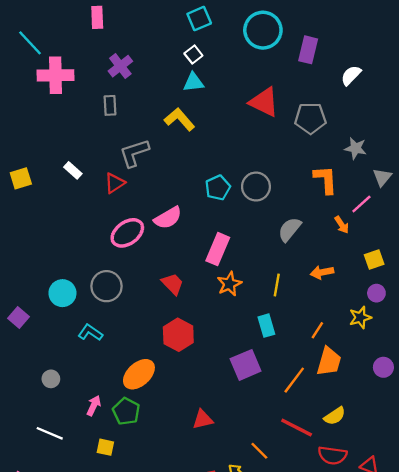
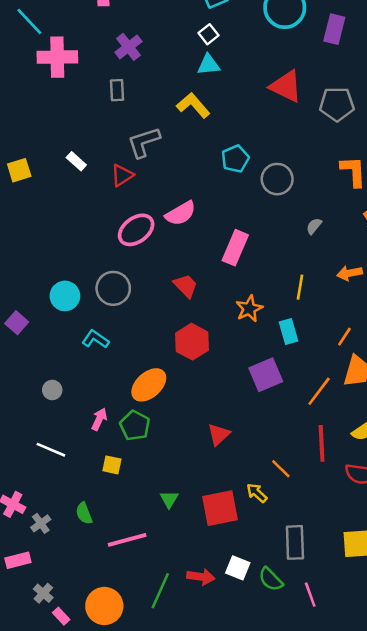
cyan pentagon: (218, 188) -> (235, 159), moved
gray semicircle: (290, 229) -> (314, 226), size x0.6
orange star: (229, 284) -> (249, 309), moved
red triangle: (203, 419) -> (219, 434), turned -30
red line: (297, 428) -> (322, 443), turned 60

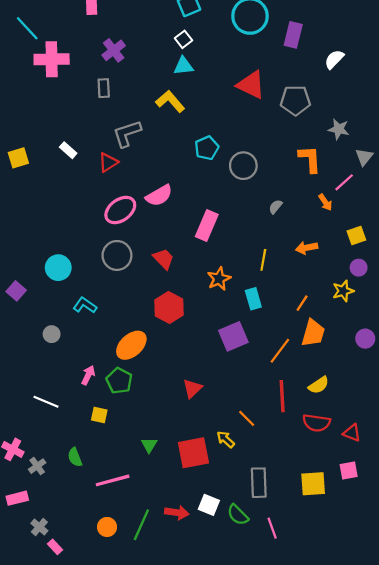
gray circle: (113, 288) -> (117, 255), moved
gray circle: (52, 390) -> (52, 334), moved
orange circle: (104, 606) -> (107, 527), moved, size x0.6

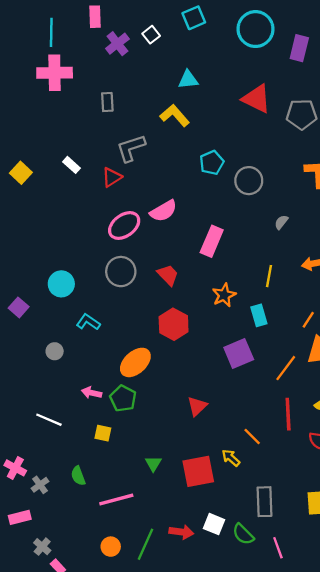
cyan line: (27, 28) -> (51, 32), moved, turned 44
white square: (183, 39) -> (151, 35), moved
purple cross: (114, 50) -> (117, 44), moved
yellow square: (18, 158) -> (21, 173), turned -30
pink arrow: (88, 375) -> (92, 393), turned -102

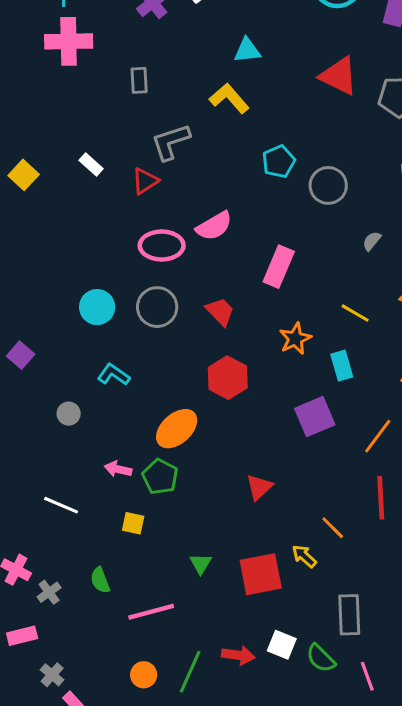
pink ellipse: (124, 226) -> (162, 246), turned 36
yellow line: (269, 276) -> (355, 313), turned -70
cyan circle: (61, 284) -> (97, 307), moved

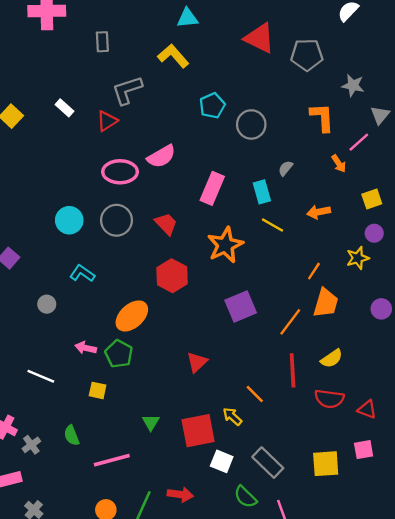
orange star: (295, 339) -> (225, 245), size x1.4
cyan rectangle: (342, 366) -> (262, 192), moved
gray rectangle: (349, 615) -> (268, 463), turned -44
white square: (282, 645) -> (222, 461), moved

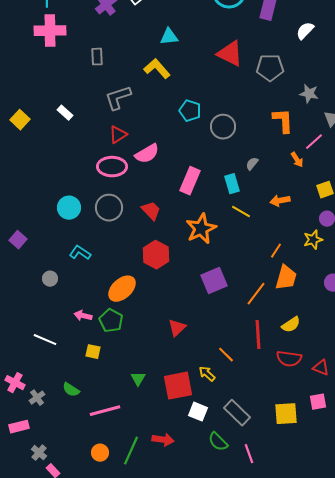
cyan pentagon: (212, 106) -> (190, 111), turned -30
red triangle: (107, 121) -> (118, 135), moved
green semicircle: (72, 435) -> (71, 390), turned -36

